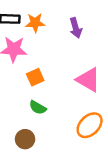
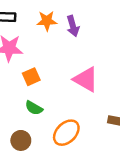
orange star: (35, 23) -> (47, 21), moved
orange ellipse: (90, 125) -> (66, 133), moved

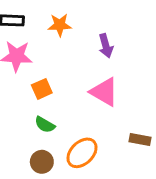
purple arrow: (73, 26) -> (106, 46), moved
brown circle: (21, 140) -> (42, 162), moved

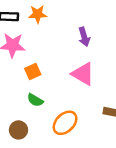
orange star: (60, 25) -> (38, 14), moved
brown circle: (42, 162) -> (18, 130), moved

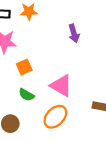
pink triangle: (83, 74) -> (61, 86), moved

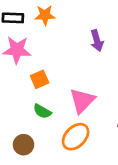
pink triangle: (61, 86) -> (82, 101), turned 45

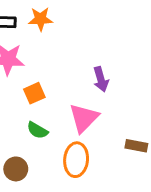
purple arrow: (97, 41) -> (101, 79), moved
orange ellipse: (76, 137) -> (76, 160), turned -40

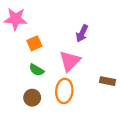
purple arrow: (101, 79) -> (82, 33), turned 42
brown circle: (16, 169) -> (32, 98), moved

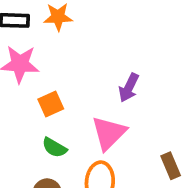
brown rectangle: (108, 81) -> (171, 166), turned 56

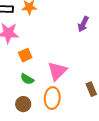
purple arrow: (129, 88) -> (83, 24), moved

